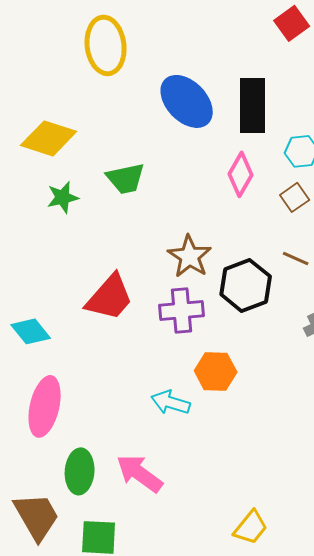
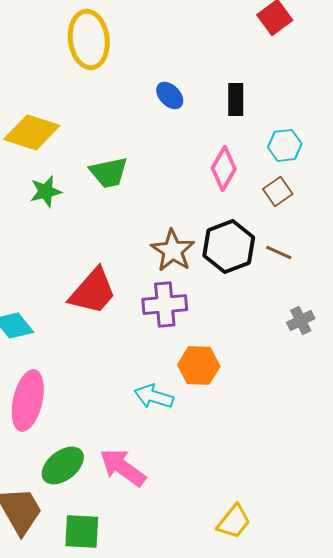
blue ellipse: (187, 101) -> (170, 95), size x0.5
black rectangle: (253, 105) -> (236, 99), size x0.6
black hexagon: (246, 285) -> (229, 246), moved
green ellipse: (80, 471) -> (63, 465), turned 48

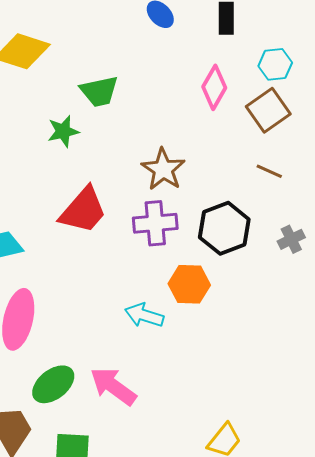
green star: (46, 191) -> (63, 131), moved
brown square: (278, 191) -> (268, 110), size x1.5
black hexagon: (229, 246) -> (224, 228), moved

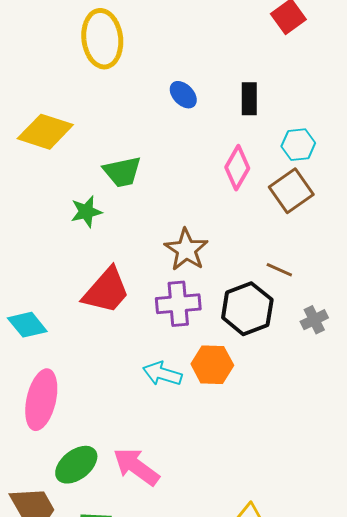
brown line: (269, 171) -> (279, 270), moved
cyan arrow: (144, 315) -> (162, 374), moved

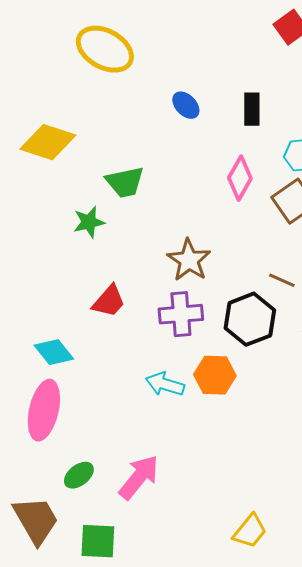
yellow ellipse: (102, 39) -> (105, 49), turned -54
red trapezoid: (106, 291) -> (109, 301), size x0.7
cyan diamond: (27, 325) -> (54, 352), moved
green ellipse: (76, 465) -> (79, 475), size x0.7
pink arrow: (136, 467) -> (139, 477), turned 93

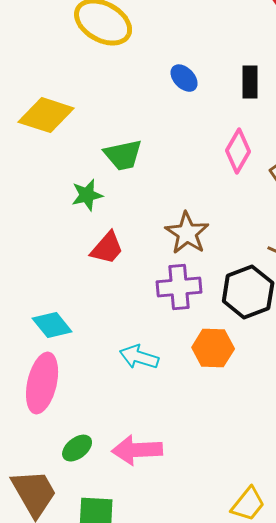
red trapezoid: (109, 301) -> (107, 248), moved
cyan arrow: (165, 384) -> (139, 357), moved
pink arrow: (139, 477) -> (137, 450), turned -132

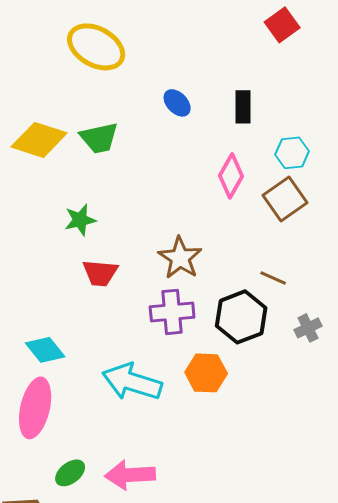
green trapezoid: (123, 155) -> (99, 138), moved
red trapezoid: (107, 248) -> (100, 273), turned 54
cyan arrow: (139, 357) -> (132, 382), size x1.5

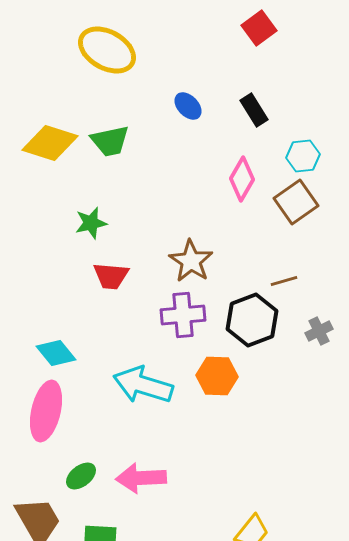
red square: (282, 25) -> (259, 28), moved
black rectangle: (243, 107) -> (254, 110), turned -32
brown line: (273, 278) -> (284, 281), turned -40

